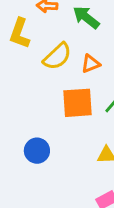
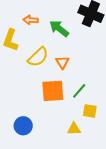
orange triangle: (91, 64) -> (62, 62), turned -40

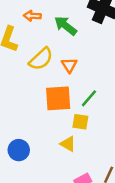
yellow square: (90, 111) -> (80, 122), moved
blue circle: (23, 126) -> (19, 150), moved
yellow triangle: (74, 129) -> (68, 144), moved, turned 32

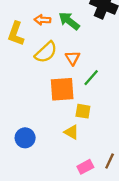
orange arrow: (32, 16) -> (42, 20), moved
green line: (89, 98) -> (91, 78), moved

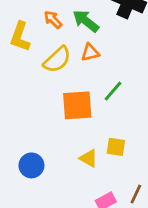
orange arrow: (42, 20) -> (53, 20), turned 42
orange triangle: (73, 58) -> (90, 52), moved, turned 49
yellow square: (83, 111) -> (116, 147), moved

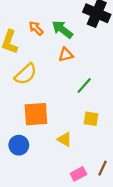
yellow semicircle: (57, 60) -> (26, 74), moved
orange square: (77, 105) -> (36, 114), moved
yellow square: (116, 147) -> (91, 119), moved

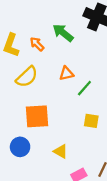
orange arrow: (36, 28) -> (37, 44), moved
orange triangle: (66, 55) -> (66, 73), moved
yellow triangle: (65, 139) -> (61, 151), moved

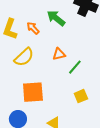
yellow square: (91, 121) -> (81, 96), turned -32

